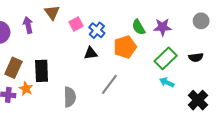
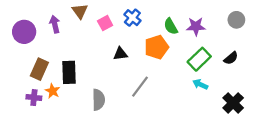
blue cross: (97, 30) -> (132, 18), moved
black semicircle: (196, 57) -> (231, 58), turned -32

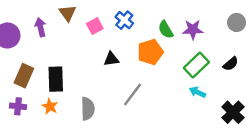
orange star: (53, 91) -> (50, 106), moved

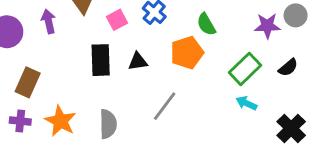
purple star: (193, 30) -> (267, 26), moved
black rectangle: (56, 79) -> (101, 60), moved
orange star: (50, 106) -> (60, 121), size x1.5

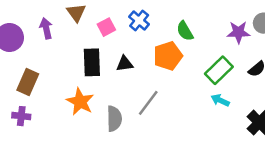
orange star: (60, 121) -> (80, 102), moved
gray semicircle: (108, 124) -> (114, 119), moved

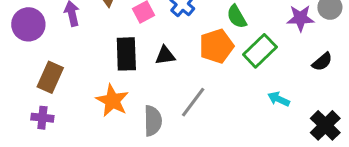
green rectangle: (219, 70) -> (260, 51), moved

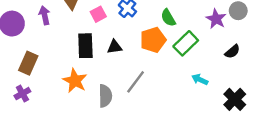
purple star: (300, 18) -> (216, 19), turned 30
purple cross: (42, 118) -> (22, 94), turned -35

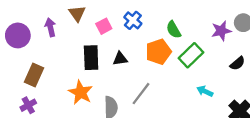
purple star: (216, 19) -> (221, 31), turned 30

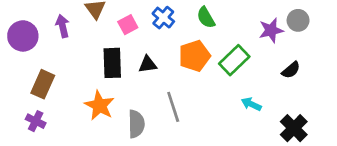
green semicircle: (174, 30) -> (206, 18), moved
gray line: (141, 94) -> (173, 107), turned -55
purple cross: (28, 105) -> (36, 121), turned -35

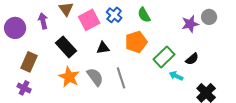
pink square: (128, 25) -> (89, 20), size x1.5
green rectangle: (234, 60) -> (164, 57), moved
black rectangle: (112, 63) -> (66, 47), moved, turned -40
black semicircle: (291, 70) -> (192, 59), moved
gray semicircle: (136, 124) -> (95, 77), moved, turned -36

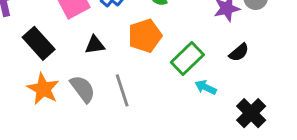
black semicircle: (192, 59) -> (239, 52), moved

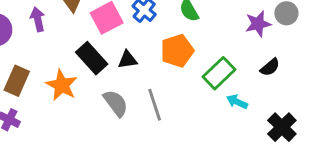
black rectangle: (39, 43) -> (92, 58), moved
orange star: (43, 89) -> (62, 85), moved

